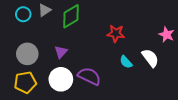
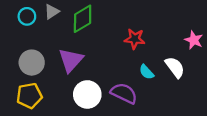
purple triangle: (61, 52) -> (71, 60), size x1.6
purple semicircle: (89, 76) -> (124, 93), moved
white circle: (61, 79) -> (87, 94), moved

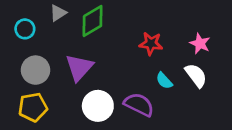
cyan circle: (27, 16) -> (25, 29), moved
pink star: (194, 40) -> (200, 44), moved

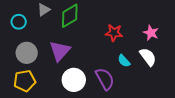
purple semicircle: (139, 105) -> (105, 79), turned 35

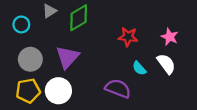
purple semicircle: (105, 79) -> (118, 88), turned -40
white circle: (74, 80) -> (58, 91), moved

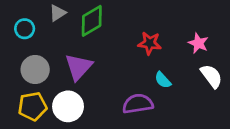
white semicircle: (166, 64) -> (211, 76), moved
purple semicircle: (118, 88) -> (138, 104), turned -30

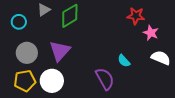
red star: (150, 43) -> (136, 16), moved
white semicircle: (211, 76) -> (161, 58), turned -30
purple semicircle: (138, 104) -> (105, 79), turned 70

